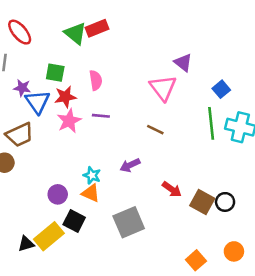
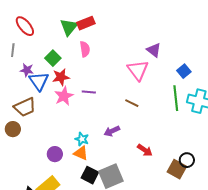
green triangle: (75, 33) -> (69, 27), turned 30
green square: (55, 73) -> (53, 58), turned 35
pink semicircle: (96, 80) -> (85, 49), moved
brown square: (202, 202) -> (177, 169), moved
black square: (74, 221) -> (90, 175), moved

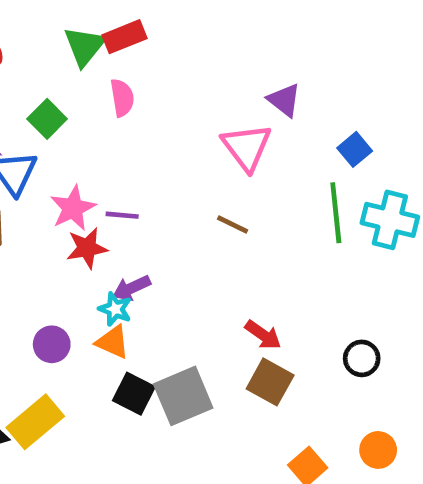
red star: (61, 77) -> (87, 248), moved
purple line: (89, 92) -> (122, 215), moved
purple arrow: (112, 131) -> (132, 288), moved
brown square: (177, 169) -> (270, 382), moved

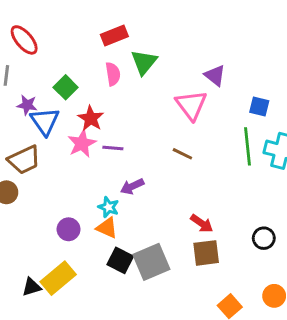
green triangle: (85, 46) -> (144, 62), moved
blue square: (355, 149) -> (259, 107), turned -36
red star: (87, 248) -> (91, 118), moved, turned -30
purple arrow: (132, 288) -> (132, 186), moved
brown square: (270, 382) -> (206, 253), turned -36

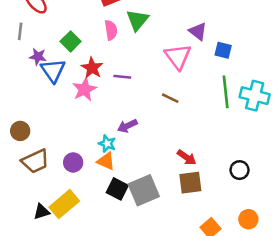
blue square: (259, 107) -> (223, 50), moved
purple line: (113, 148) -> (122, 77), moved
brown trapezoid: (24, 160) -> (35, 161), moved

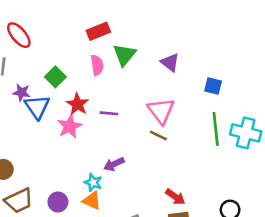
purple triangle: (198, 31) -> (170, 62), moved
pink triangle: (178, 57) -> (161, 111), moved

